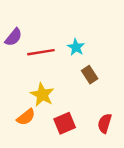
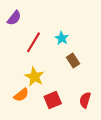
purple semicircle: (13, 37) -> (14, 18), moved
red line: (41, 52) -> (33, 42), turned -50

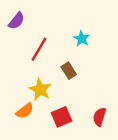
cyan star: (62, 38) -> (82, 39), moved
brown rectangle: (73, 61) -> (69, 71), moved

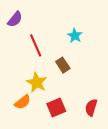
red line: (39, 49) -> (36, 45), turned -55

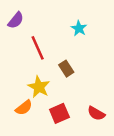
cyan star: (75, 36) -> (79, 28), moved
red semicircle: (91, 108) -> (96, 113), turned -77

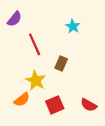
brown rectangle: (66, 69) -> (61, 64), turned 56

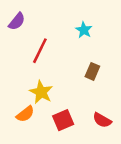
red line: (35, 44) -> (40, 51), turned 50
brown rectangle: (61, 64) -> (92, 71), moved

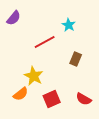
red line: (40, 51) -> (45, 42), moved, turned 35

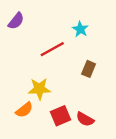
yellow star: (34, 76) -> (39, 89), turned -30
red semicircle: (84, 99) -> (85, 119), moved

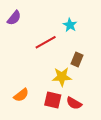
yellow star: (39, 89) -> (62, 77), moved
red square: (60, 116) -> (53, 100), turned 36

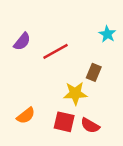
purple semicircle: (14, 18) -> (22, 42), moved
cyan star: (70, 25) -> (107, 34), moved

